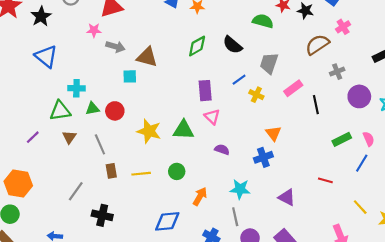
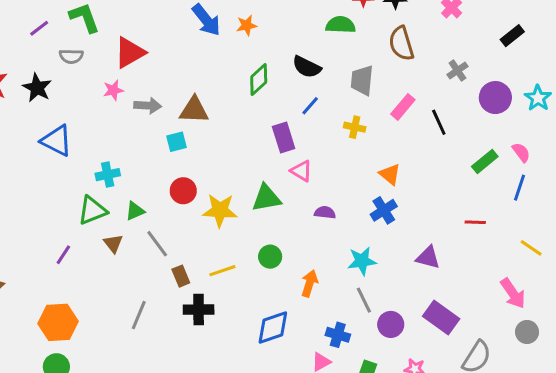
brown semicircle: (317, 45) -> (401, 43), moved, turned -60
blue line: (239, 80) -> (310, 106), moved
green triangle: (92, 109) -> (135, 211), moved
red circle: (115, 111) -> (183, 191), moved
black cross: (102, 215) -> (199, 310), moved

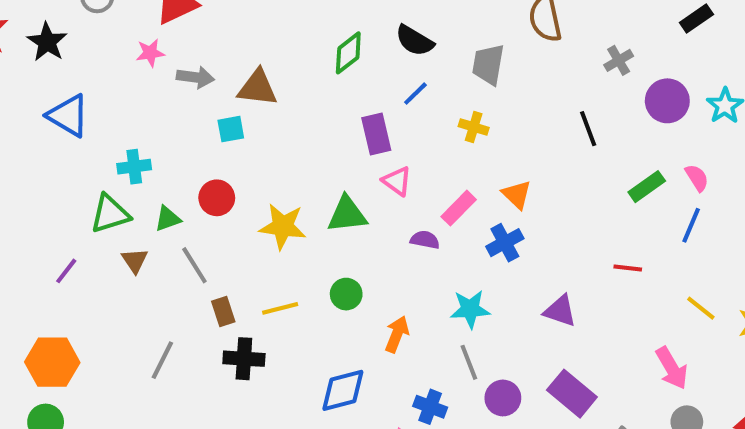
pink rectangle: (403, 107) -> (459, 208), moved
red circle: (183, 191) -> (217, 198), moved

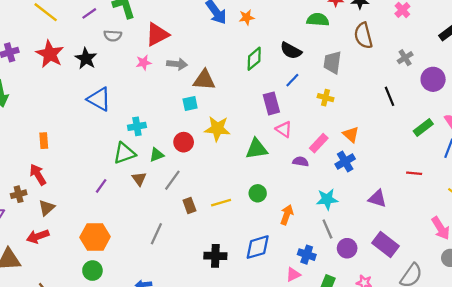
gray arrow: (195, 77) -> (177, 64), moved
yellow star: (283, 226) -> (217, 129), moved
gray line: (194, 265) -> (172, 180), turned 70
black cross: (244, 359) -> (215, 256), moved

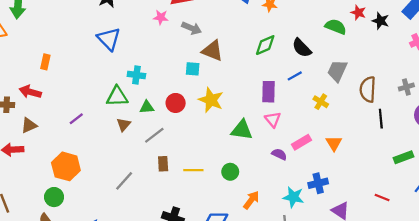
brown semicircle: (363, 36) -> (368, 89), moved
blue cross: (345, 162) -> (318, 183), moved
red arrow: (38, 175) -> (30, 92), turned -60
purple line: (101, 186) -> (76, 119), moved

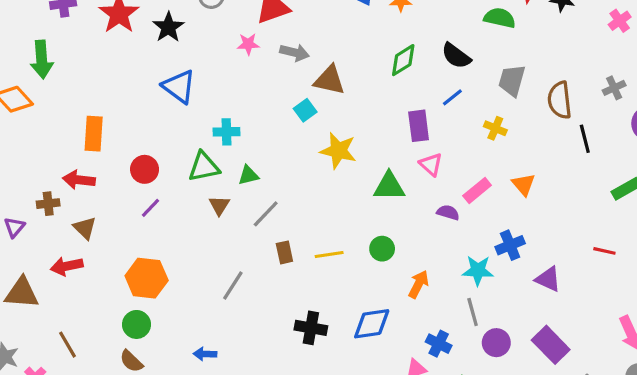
orange rectangle: (45, 62) -> (94, 134), size x1.5
cyan square: (193, 69) -> (305, 110), turned -32
red circle: (176, 103) -> (145, 169), moved
brown triangle: (29, 125) -> (85, 228), turned -42

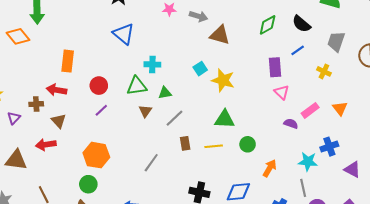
cyan square: (305, 110) -> (200, 69), moved
green triangle: (389, 186) -> (225, 119), moved

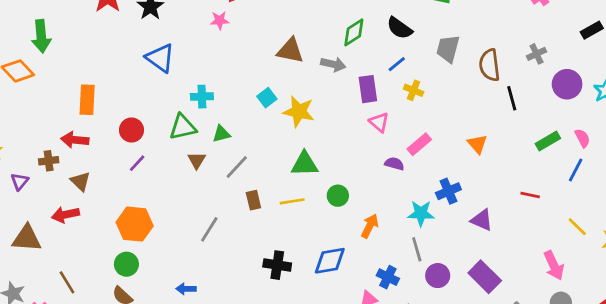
gray arrow: (199, 16) -> (333, 64), moved
yellow cross: (324, 71) -> (414, 90), moved
orange triangle: (340, 108) -> (477, 144), moved

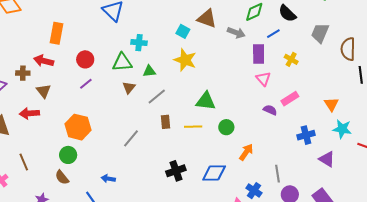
blue line: (397, 64) -> (273, 34), moved
cyan square: (267, 98) -> (183, 31), moved, turned -32
yellow star: (299, 111) -> (185, 60), moved
cyan star: (421, 213) -> (342, 129), moved
black cross: (277, 265) -> (176, 171), turned -36

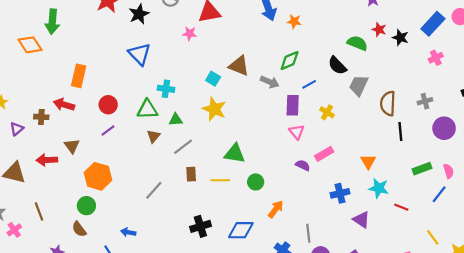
black semicircle: (287, 13) -> (337, 66), moved
brown triangle: (44, 91) -> (72, 146), moved

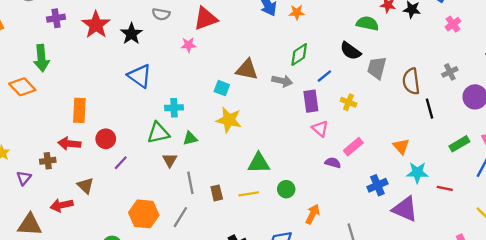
red circle: (108, 105) -> (106, 139), moved
gray line: (183, 147) -> (190, 183), moved, turned -54
orange hexagon: (98, 176) -> (144, 214), moved
purple triangle: (361, 220) -> (405, 209), size x1.4

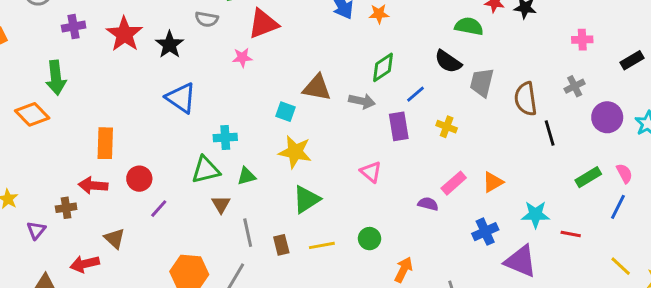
pink cross: (453, 24) -> (582, 40), moved, turned 35
pink triangle: (320, 129) -> (371, 172), moved
orange triangle: (401, 146) -> (493, 182), moved, turned 42
green triangle: (259, 163) -> (306, 199), moved, turned -30

